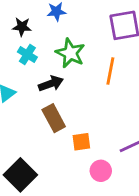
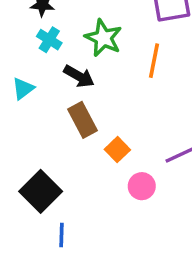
black arrow: (51, 84) -> (79, 76), turned 50
orange square: (81, 142) -> (117, 150), turned -36

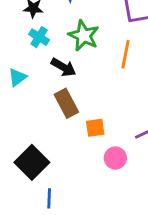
orange square: (117, 150) -> (95, 128), turned 36

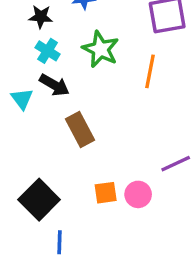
black arrow: (64, 67) -> (54, 85), moved
cyan triangle: (17, 77) -> (22, 99), turned -30
orange square: (95, 128) -> (106, 193), moved

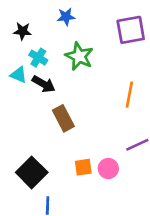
black star: (41, 17) -> (22, 31), moved
orange line: (150, 71) -> (129, 95), moved
cyan triangle: (22, 99) -> (18, 75), moved, turned -30

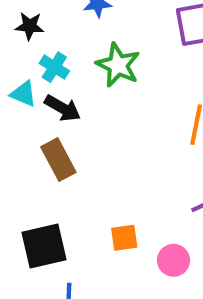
brown rectangle: (63, 118) -> (58, 160), moved
pink circle: (108, 169) -> (174, 260), moved
black square: (32, 172) -> (44, 246), turned 32

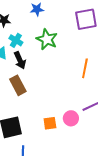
black arrow: (63, 108) -> (20, 60), turned 36
pink circle: (174, 260) -> (71, 118), moved

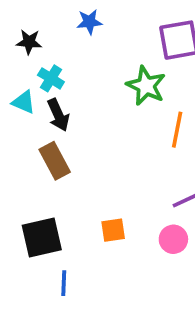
green star: (47, 39) -> (146, 86), moved
pink circle: (71, 118) -> (173, 239), moved

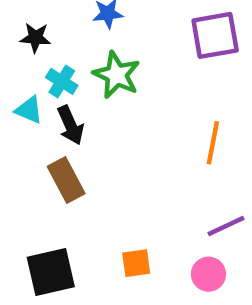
green star: (146, 86) -> (117, 75), moved

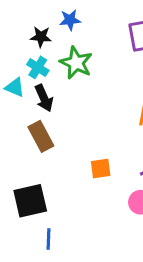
black star: (35, 38) -> (41, 37), moved
orange square: (136, 263) -> (101, 169), moved

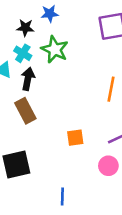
black arrow: (44, 98) -> (28, 79), turned -145
blue line: (49, 239) -> (62, 196), moved

